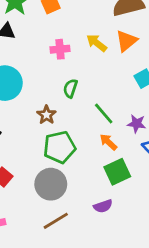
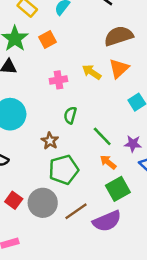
gray circle: (51, 184) -> (43, 203), moved
purple semicircle: (103, 206) -> (107, 221), size x1.6
brown line: (56, 221) -> (76, 211), moved

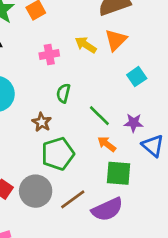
green square: (118, 189) -> (118, 173), turned 35

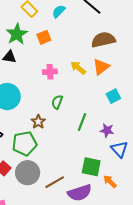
green line: (99, 116) -> (82, 122), turned 60
orange arrow: (107, 144) -> (110, 181), moved
green pentagon: (58, 154) -> (25, 144), moved

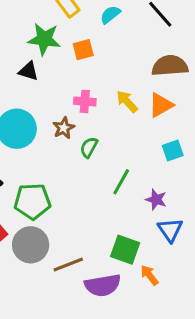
green star: (17, 34) -> (44, 39), turned 30
brown star: (38, 122) -> (64, 128), moved

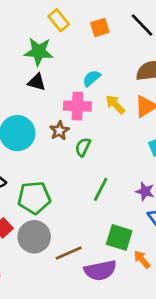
cyan semicircle: (110, 15) -> (92, 78), moved
orange square: (83, 50) -> (100, 27), moved
black triangle: (28, 71) -> (37, 82), moved
pink cross: (85, 101) -> (77, 106), size x1.4
green line: (121, 182) -> (101, 189), moved

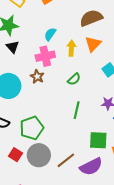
black triangle: (37, 82) -> (13, 47), turned 48
yellow arrow: (115, 104) -> (71, 48), turned 63
green semicircle: (83, 147) -> (74, 79), moved, turned -144

